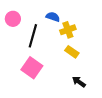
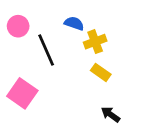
black line: (33, 36) -> (46, 50), turned -40
pink square: (32, 68) -> (22, 93), moved

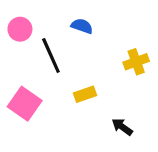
yellow cross: (95, 42) -> (136, 62), moved
yellow rectangle: (101, 72) -> (85, 94), moved, turned -54

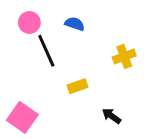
pink circle: (20, 29) -> (29, 22), moved
pink square: (25, 104) -> (22, 117), moved

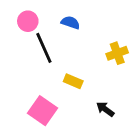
yellow rectangle: (77, 86) -> (73, 81), turned 42
pink square: (22, 117) -> (42, 111), moved

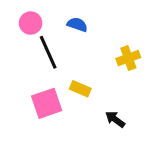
pink square: (42, 111) -> (47, 103), moved, turned 36

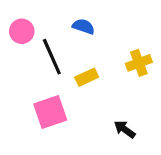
pink circle: (31, 23) -> (22, 31), moved
yellow rectangle: (80, 89) -> (87, 77), moved, turned -48

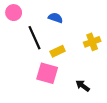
pink circle: (22, 31) -> (14, 13), moved
pink square: (50, 112) -> (47, 73), moved, turned 35

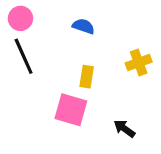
black line: (35, 38) -> (24, 56), moved
yellow rectangle: (58, 51) -> (87, 77), turned -56

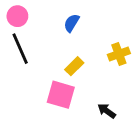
blue semicircle: (83, 26) -> (72, 23), turned -78
yellow rectangle: (87, 77) -> (74, 66), turned 36

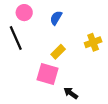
pink circle: (17, 16) -> (24, 13), moved
black arrow: (107, 111) -> (71, 93), moved

